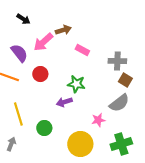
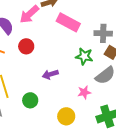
pink rectangle: (82, 50) -> (68, 22), size x1.6
green star: (76, 84) -> (84, 56), moved
yellow circle: (80, 144) -> (66, 116), size x0.7

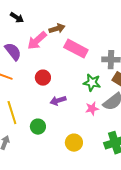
red circle: (26, 46) -> (43, 78), moved
pink star: (84, 92) -> (92, 109), moved

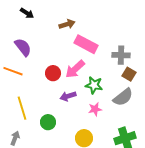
pink arrow: (37, 41) -> (75, 69), moved
green star: (92, 83) -> (94, 85), moved
pink star: (92, 109) -> (95, 109), moved

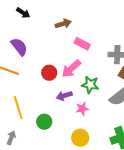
pink rectangle: (86, 44) -> (82, 44), size x0.7
pink star: (95, 109) -> (82, 109), moved

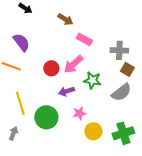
brown arrow: (63, 24) -> (65, 19), turned 49
pink star: (82, 109) -> (79, 113), moved
green circle: (44, 122) -> (46, 117), size x1.5
yellow circle: (80, 138) -> (93, 131), moved

